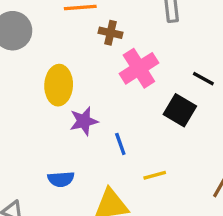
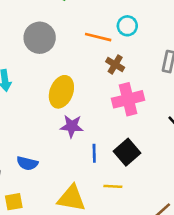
black square: (180, 110) -> (127, 152), moved
blue semicircle: (61, 179) -> (27, 163), moved

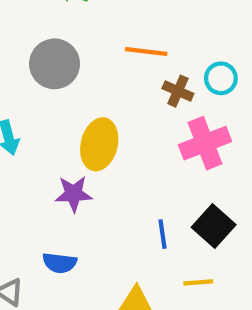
cyan circle: (127, 26) -> (221, 78), moved
purple star: (72, 126) -> (74, 194), moved

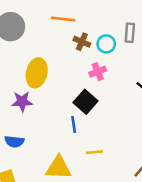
cyan circle: (221, 78) -> (106, 44), moved
pink cross: (205, 143) -> (98, 72), size x0.6
black square: (214, 226) -> (86, 102), moved

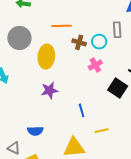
yellow ellipse: (37, 73) -> (46, 57), moved
purple star: (22, 102) -> (50, 90), moved
black square: (86, 102) -> (118, 88), moved

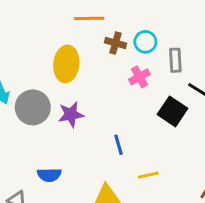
gray rectangle: (117, 30) -> (175, 60), moved
gray circle: (19, 38) -> (33, 107), moved

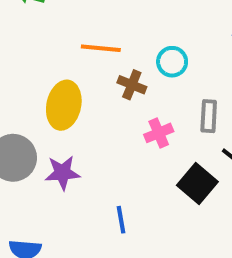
cyan circle: (145, 42) -> (172, 62), moved

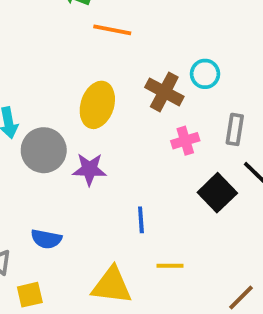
orange line: (101, 48) -> (112, 30), moved
brown cross: (132, 85) -> (164, 92), size x1.4

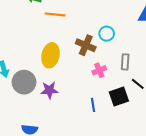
black square: (217, 193) -> (119, 97), turned 30
blue line: (141, 220) -> (93, 105), moved

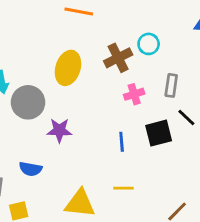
brown cross: (86, 45) -> (118, 58), turned 36
purple star: (49, 90) -> (59, 130), moved

